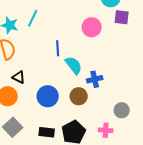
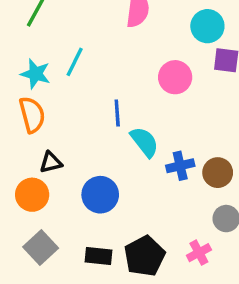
black triangle: (19, 77) -> (51, 162), turned -40
brown circle: (79, 96) -> (218, 173), moved
pink cross: (106, 130) -> (199, 253), turned -32

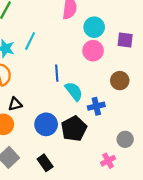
cyan circle: (207, 26) -> (94, 27), moved
brown circle: (218, 173) -> (120, 81), moved
black rectangle: (98, 256) -> (45, 163), turned 49
black pentagon: (144, 256) -> (74, 129), moved

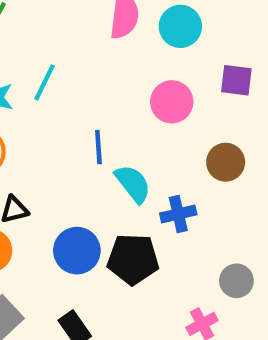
cyan circle: (94, 27) -> (180, 26), moved
black pentagon: (74, 129) -> (133, 259), turned 30

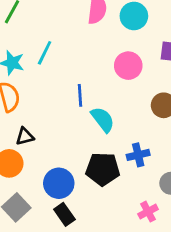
blue cross: (178, 214) -> (138, 155), moved
blue circle: (77, 251) -> (59, 183), moved

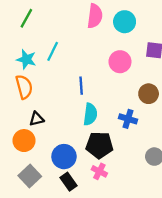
cyan semicircle: (103, 119) -> (90, 114), moved, turned 45
blue cross: (138, 155) -> (128, 119), moved, turned 30
pink cross: (148, 212) -> (99, 171), moved, turned -35

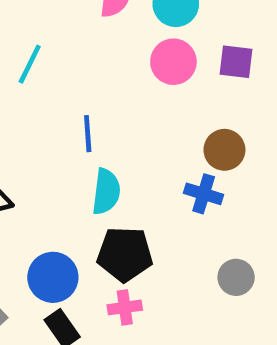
pink circle: (120, 62) -> (173, 62), moved
blue cross: (128, 119) -> (204, 194), moved
pink cross: (99, 171) -> (125, 307), turned -35

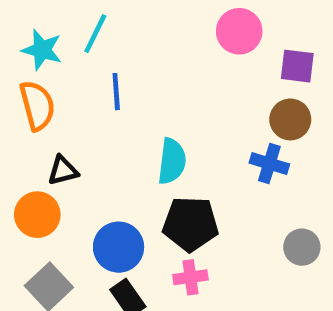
purple square: (236, 62) -> (297, 66), moved
blue line: (88, 134) -> (116, 92), moved

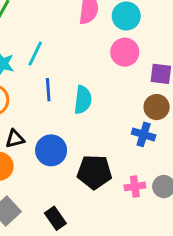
cyan semicircle: (172, 161) -> (83, 100), moved
blue circle: (119, 247) -> (51, 150), moved
pink cross: (190, 277) -> (135, 186), moved

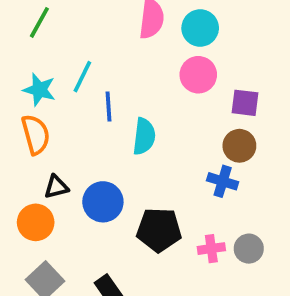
blue line: (48, 90) -> (109, 107), moved

